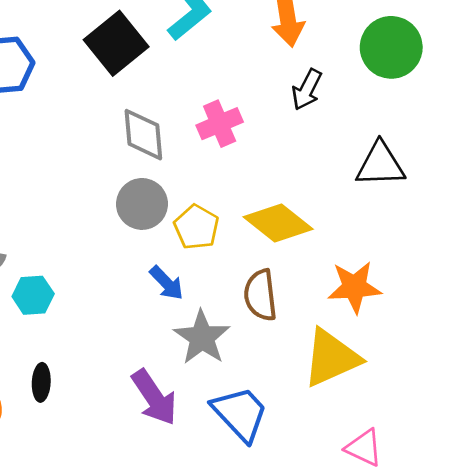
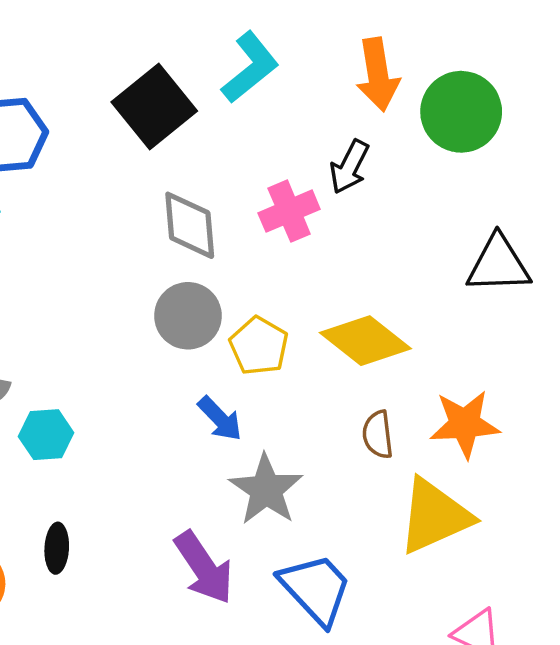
green circle: (391, 47) -> (461, 112), moved
black arrow: (307, 90) -> (349, 167), moved
brown semicircle: (260, 295) -> (378, 435), moved, size x0.7

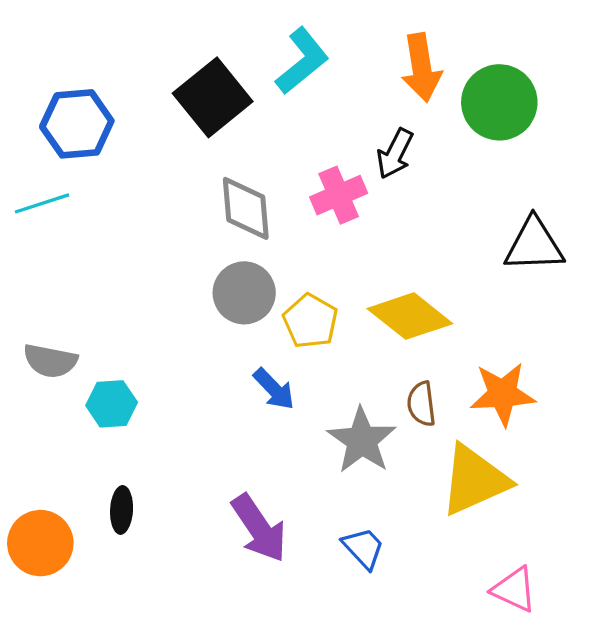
gray star: (266, 490) -> (362, 440), moved
blue trapezoid: (316, 589) -> (363, 548), size x0.6

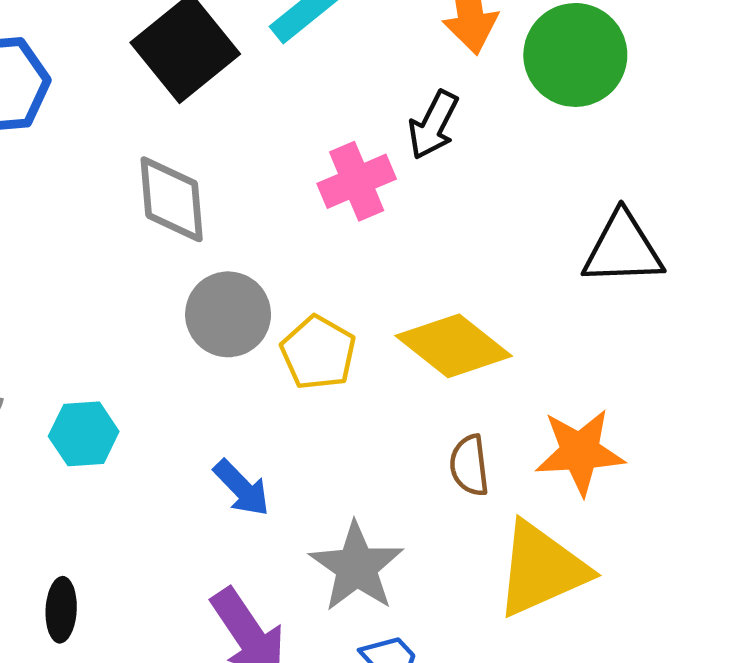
gray diamond: (246, 208) -> (172, 199), moved
blue arrow: (274, 389) -> (242, 488), moved
cyan hexagon: (112, 404) -> (84, 434), moved
gray star: (362, 440) -> (357, 567), moved

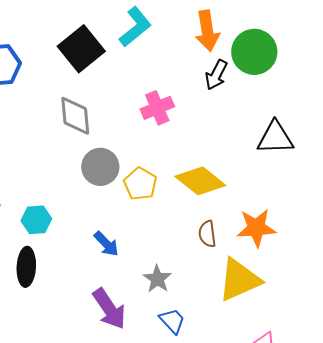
black arrow: (433, 125) -> (216, 75), moved
gray star: (357, 567) -> (157, 279), size x0.7
black ellipse: (61, 610) -> (26, 267), moved, size x1.4

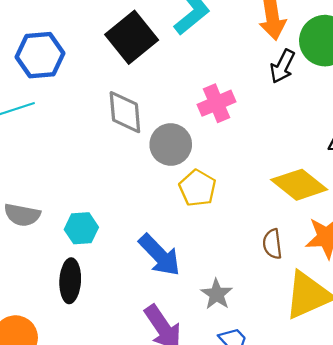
gray circle: (100, 167) -> (171, 144), moved
yellow diamond: (200, 181) -> (299, 185), moved
blue arrow: (106, 244) -> (160, 255), size x1.5

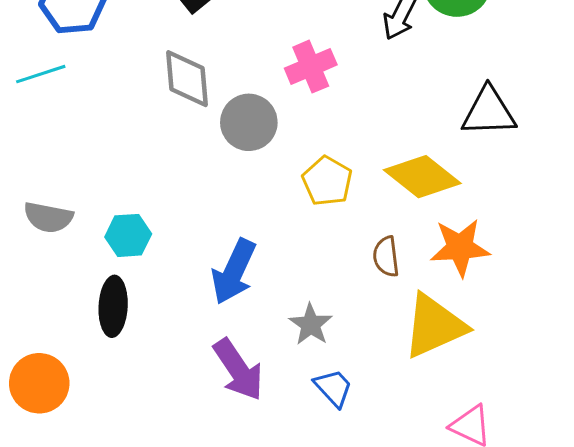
yellow pentagon: (198, 188) -> (327, 181), moved
blue arrow: (160, 255) -> (234, 272), turned 69

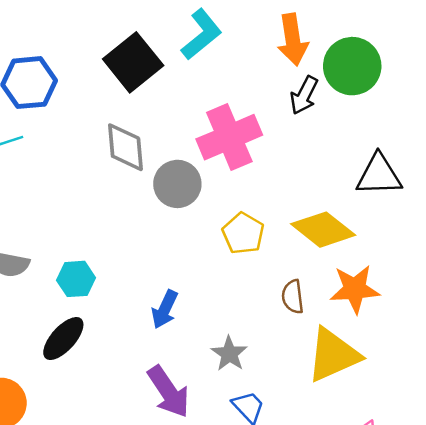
pink cross: (311, 67) -> (229, 137), size x1.5
blue arrow: (234, 272) -> (165, 309), size x0.7
black ellipse: (113, 306) -> (63, 339), turned 39

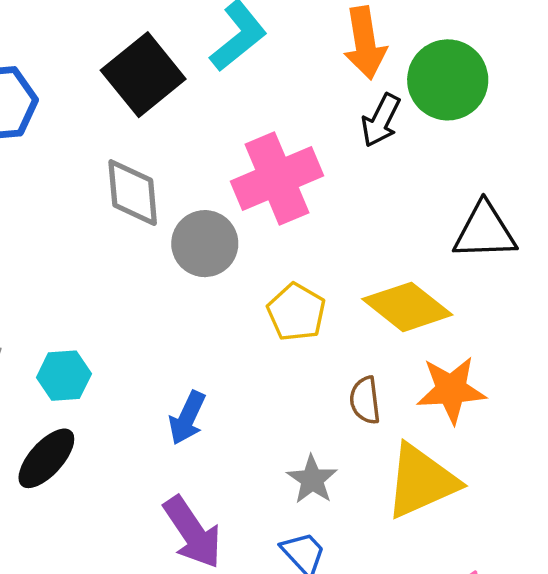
gray star: (229, 354) -> (312, 479), moved

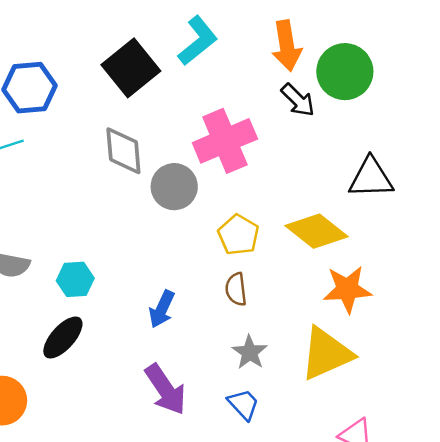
black arrow: (381, 120) -> (298, 100), turned -72
brown semicircle: (365, 400) -> (236, 289), moved

